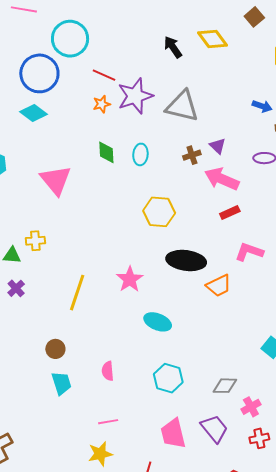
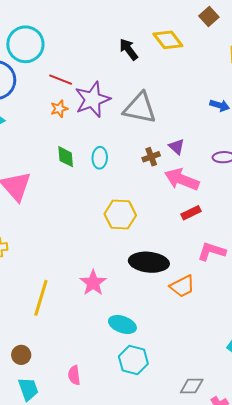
cyan hexagon: (168, 378) -> (133, 360), moved

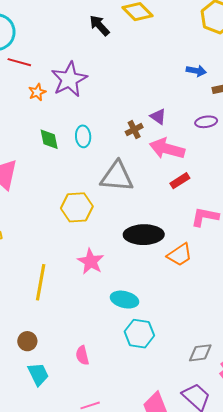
red line: (61, 80) -> (19, 62), moved
gray triangle: (140, 108) -> (117, 177), moved
yellow hexagon: (120, 215) -> (77, 207), moved

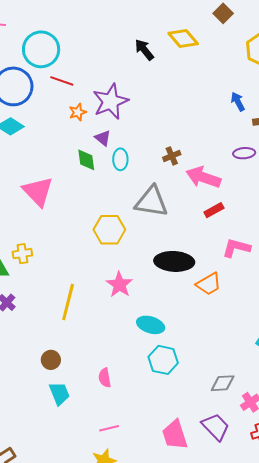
blue arrow: (196, 71) -> (238, 102), turned -132
purple triangle: (158, 117) -> (103, 138), moved

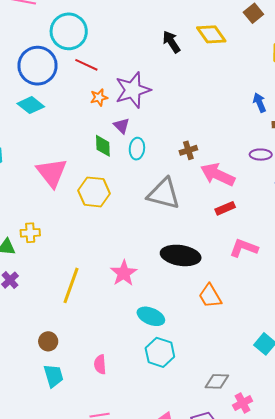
yellow hexagon: (109, 230) -> (94, 192), moved
orange trapezoid: (209, 284) -> (210, 296), moved, turned 84

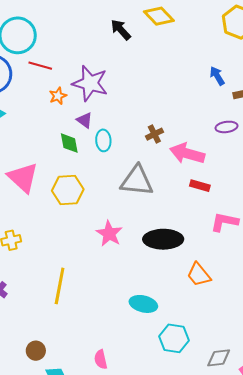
purple star: (133, 90) -> (90, 83), turned -30
red rectangle: (225, 208) -> (200, 186), turned 48
pink star: (124, 273) -> (109, 234), moved
brown circle: (48, 341) -> (36, 351), moved
cyan hexagon: (160, 352) -> (174, 338), moved

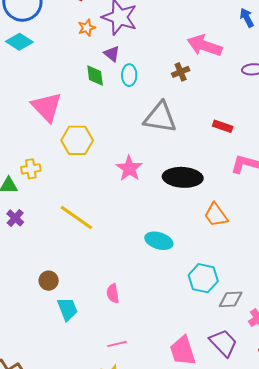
pink arrow: (187, 153) -> (205, 46), moved
yellow hexagon: (68, 190) -> (77, 140), moved
yellow line: (60, 286) -> (76, 217), turned -69
cyan hexagon: (174, 338) -> (203, 278), moved

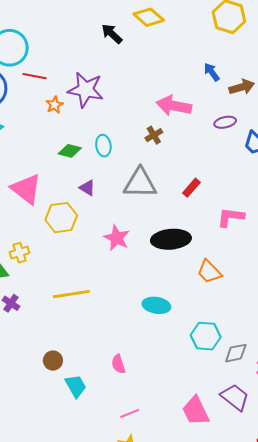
purple triangle: (112, 54) -> (87, 188), moved
green diamond: (95, 76) -> (70, 151), turned -60
red rectangle: (223, 126) -> (191, 188), moved, turned -60
yellow line: (76, 217) -> (71, 294), turned -36

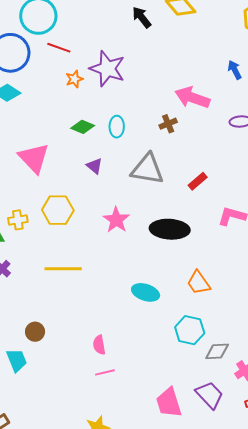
yellow hexagon: (61, 218) -> (58, 210), moved
orange trapezoid: (209, 272) -> (198, 283), moved
cyan trapezoid: (76, 386) -> (17, 360), moved
pink line: (130, 413) -> (105, 372), moved

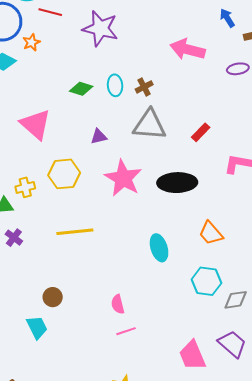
orange star: (74, 79) -> (32, 42), moved
brown cross: (168, 124) -> (144, 87), moved
purple triangle: (95, 166) -> (99, 137), moved, turned -48
pink star: (116, 220) -> (123, 178), size x1.4
cyan ellipse: (146, 292) -> (159, 248), turned 60

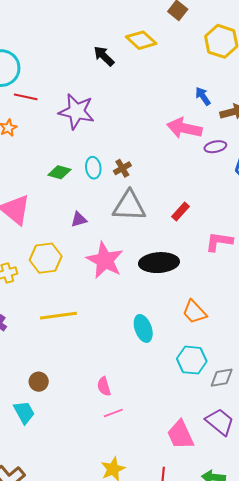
pink arrow: (188, 49) -> (184, 128), moved

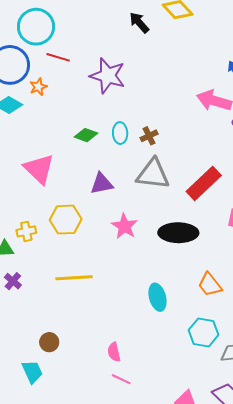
red rectangle: (181, 211) -> (204, 183), size x1.8
purple triangle: (79, 219) -> (102, 184), size x1.4
pink star: (105, 260) -> (124, 226), size x0.7
pink line: (113, 413) -> (121, 379), turned 42

